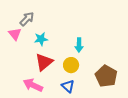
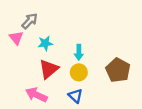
cyan arrow: (79, 45) -> (79, 52), moved
brown pentagon: (106, 76) -> (118, 70), moved

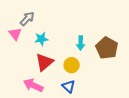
cyan arrow: (79, 52) -> (81, 43), moved
brown pentagon: (118, 70) -> (107, 48), moved

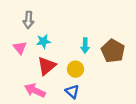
gray arrow: (27, 19) -> (28, 20), turned 140
pink triangle: (15, 34) -> (20, 48), moved

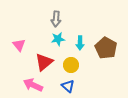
gray arrow: (28, 20) -> (56, 19), moved
cyan star: (43, 41) -> (58, 39), moved

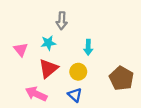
cyan star: (58, 39) -> (48, 43), moved
brown pentagon: (106, 48) -> (121, 78), moved

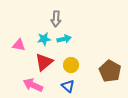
cyan arrow: (88, 47) -> (64, 39), moved, turned -104
pink triangle: (21, 50) -> (19, 45), turned -40

